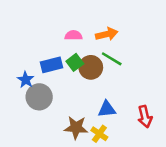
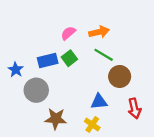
pink semicircle: (74, 35) -> (68, 33), turned -42
brown circle: (91, 67) -> (120, 76), moved
blue star: (26, 80) -> (16, 70), moved
brown star: (76, 128) -> (56, 119), moved

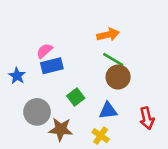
pink semicircle: (68, 33) -> (44, 51), moved
green square: (69, 58) -> (76, 97), moved
brown circle: (120, 76) -> (118, 77), moved
gray circle: (36, 90) -> (37, 112), moved

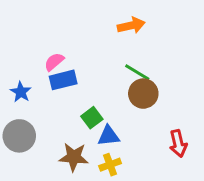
orange arrow: (108, 35) -> (131, 25), moved
blue triangle: (108, 111) -> (109, 136), moved
gray circle: (37, 112) -> (19, 136), moved
yellow cross: (101, 136) -> (110, 165), moved, turned 35

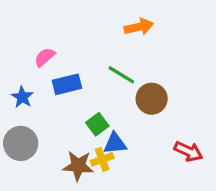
pink semicircle: (54, 62) -> (45, 57), moved
green line: (137, 72) -> (121, 75), moved
red arrow: (178, 143) -> (188, 151), turned -52
yellow cross: (110, 165) -> (102, 159), moved

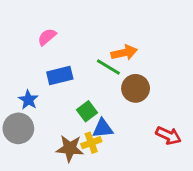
orange arrow: (139, 27) -> (124, 53), moved
pink semicircle: (45, 57) -> (47, 37), moved
blue star: (22, 97) -> (28, 100), moved

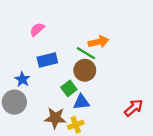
brown circle: (136, 88) -> (85, 70), moved
red arrow: (168, 136) -> (134, 108), turned -66
yellow cross: (91, 143) -> (76, 125), moved

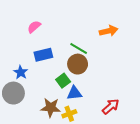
orange arrow: (98, 42) -> (109, 31), moved
red arrow: (134, 108) -> (111, 107), moved

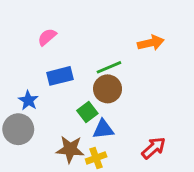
green line: (79, 49) -> (109, 67), turned -54

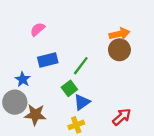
green line: (109, 67) -> (81, 66), moved, turned -30
brown circle: (108, 89) -> (119, 50), moved
blue triangle: (103, 129) -> (82, 102), turned -30
brown star: (70, 149) -> (35, 115), moved

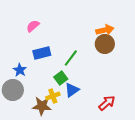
brown star: (35, 115) -> (42, 106), moved
yellow cross: (76, 125) -> (53, 96), moved

